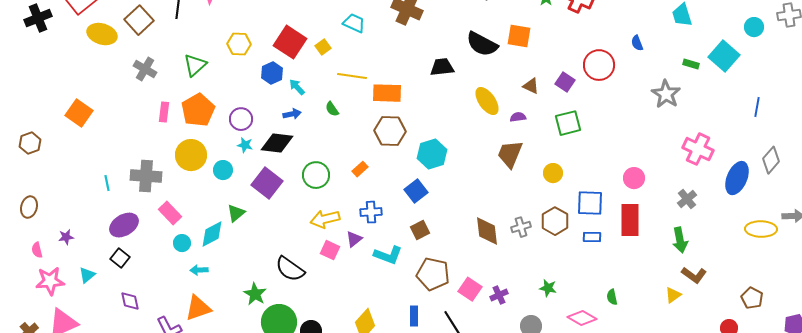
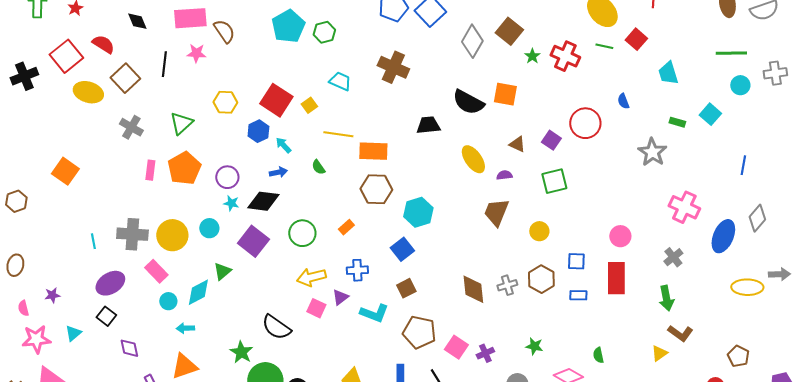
cyan square: (724, 56) -> (710, 114), size x0.7
yellow circle: (191, 155) -> (172, 235), moved
blue square: (590, 203) -> (576, 261), size x0.7
purple diamond: (130, 301) -> (129, 348), moved

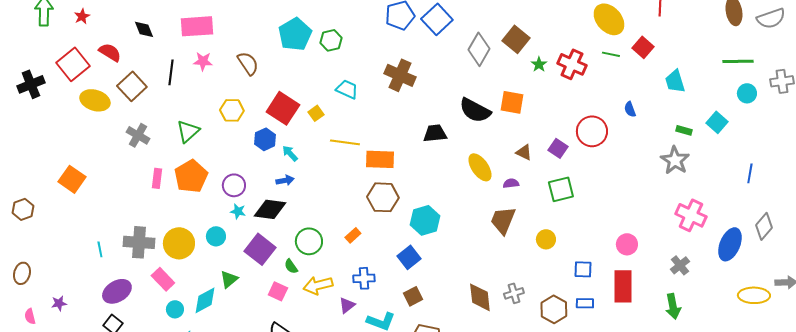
brown semicircle: (224, 31) -> (248, 63), moved
gray star: (652, 152) -> (675, 160), moved
green semicircle: (318, 167) -> (291, 266), moved
brown hexagon: (541, 279) -> (554, 309), moved
pink square: (316, 308) -> (278, 291), moved

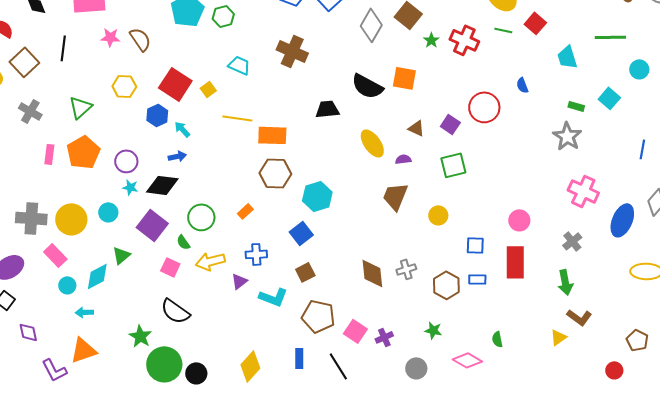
pink star: (203, 61) -> (110, 37), moved
green line: (738, 61) -> (610, 37), moved

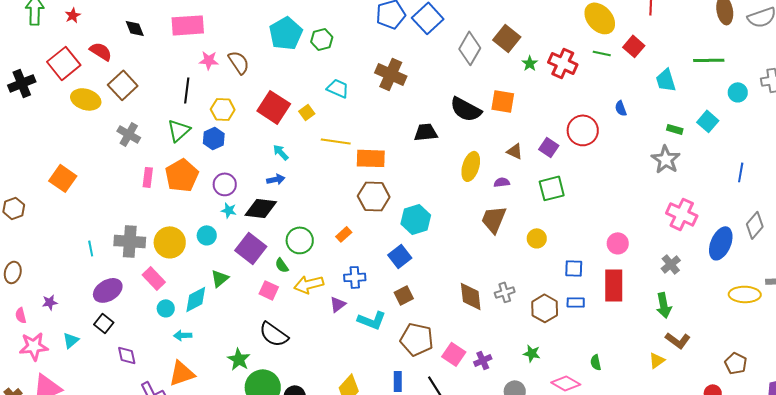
black line: (63, 48) -> (187, 90), moved
blue hexagon: (157, 115) -> (214, 138), moved
yellow ellipse: (372, 143) -> (471, 166), turned 52

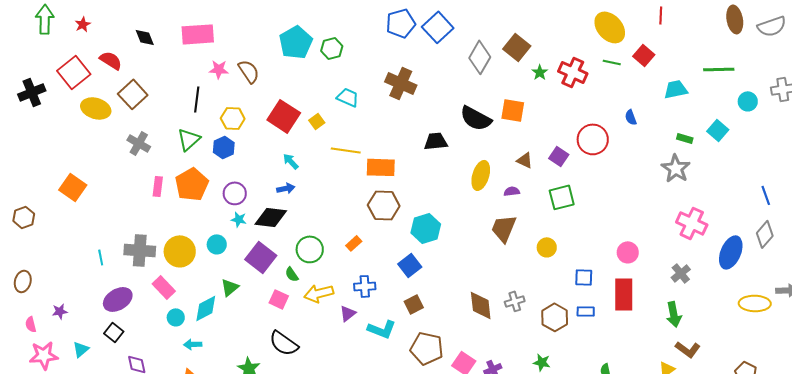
cyan trapezoid: (666, 80) -> (676, 89), turned 95
blue line: (741, 172) -> (766, 195), moved, turned -30

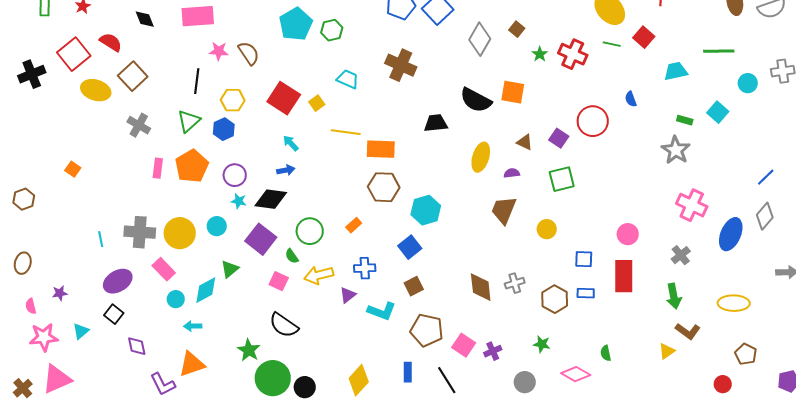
brown square: (517, 47) -> (517, 29), size x0.6
orange square: (73, 187) -> (73, 169), size x0.6
blue line: (766, 195) -> (766, 177), turned 66
yellow ellipse: (755, 303) -> (734, 303), moved

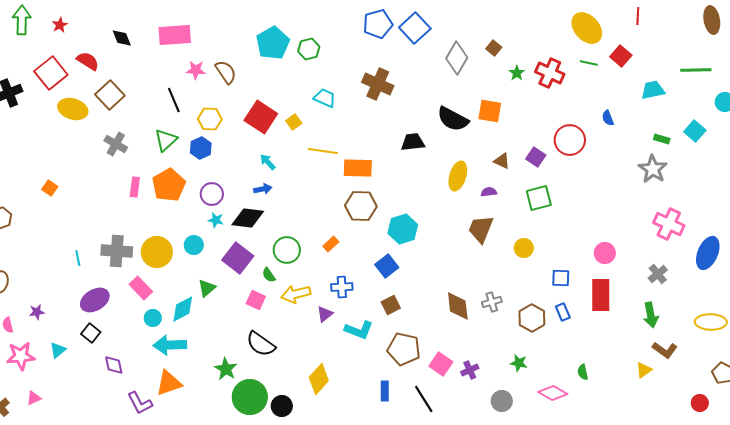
black line: (197, 81) -> (174, 100), turned -30
blue rectangle: (586, 293) -> (563, 312), turned 66
cyan arrow: (193, 326) -> (170, 345), size x1.8
pink triangle: (57, 379) -> (34, 398), size x0.5
yellow diamond: (359, 380) -> (319, 379), moved

